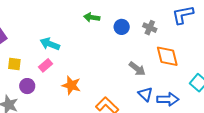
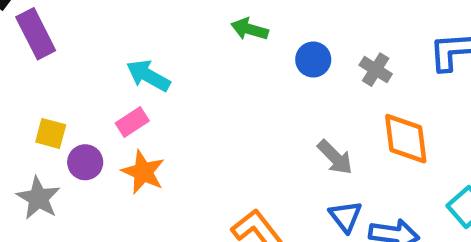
yellow square: (14, 64) -> (51, 133), moved
orange star: (71, 85) -> (143, 172), moved

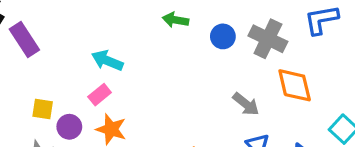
gray cross: (376, 70) -> (268, 39), size x1.6

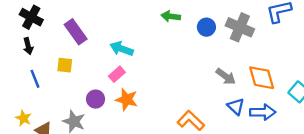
purple rectangle: (24, 40) -> (76, 32), moved
orange diamond: (295, 85) -> (262, 78), moved
yellow square: (43, 109) -> (65, 65), moved

